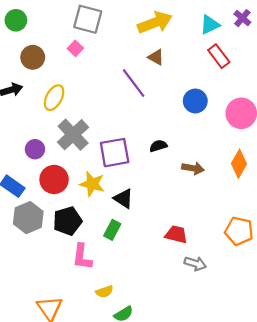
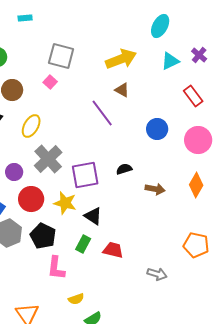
red rectangle: (219, 56) -> (193, 96), moved
black pentagon: (67, 221) -> (43, 236), turned -30
red trapezoid: (176, 234) -> (113, 250), moved

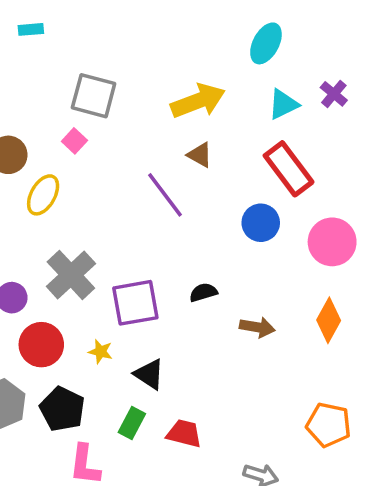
red rectangle: (193, 96) -> (289, 169), moved, size x1.4
yellow ellipse: (31, 126) -> (43, 195), moved
yellow star: (65, 203) -> (101, 352), size x0.6

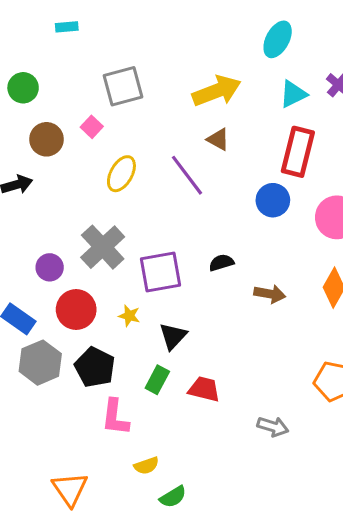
gray square: (94, 96) -> (123, 86), turned -30
pink square: (74, 141) -> (92, 127), moved
red rectangle: (289, 169) -> (298, 152), turned 51
yellow ellipse: (43, 195) -> (121, 174), moved
black triangle: (149, 374) -> (173, 336), turned 40

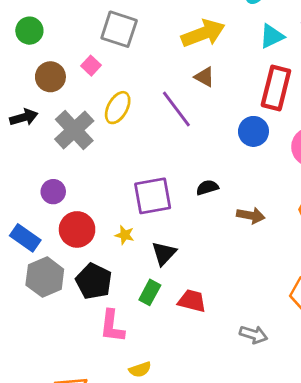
gray square: (123, 86) -> (119, 29), turned 33
gray cross: (103, 247) -> (74, 130), moved

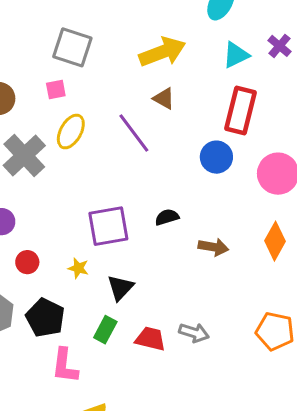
pink square: (91, 66) -> (56, 89), moved, turned 36
red circle: (77, 229) -> (27, 262), size x0.6
gray arrow: (253, 334) -> (194, 333), moved

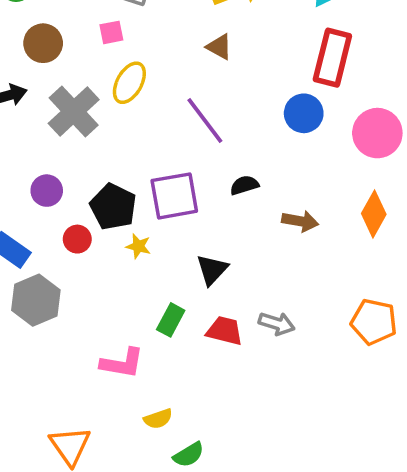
brown triangle: (164, 98) -> (219, 47), moved
purple line: (134, 133) -> (205, 120), moved
black triangle: (120, 288) -> (212, 270), moved
black pentagon: (45, 318) -> (113, 207), moved
pink L-shape: (65, 366) -> (122, 363), turned -87

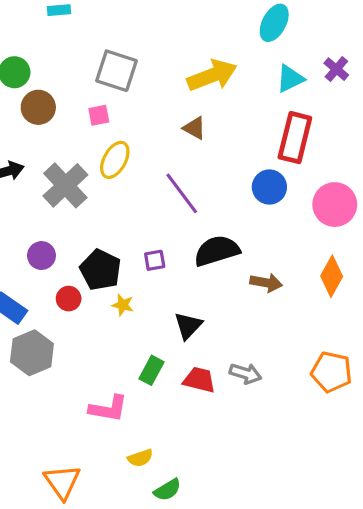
brown circle: (43, 43) -> (38, 107), moved
black semicircle: (244, 185) -> (217, 251), size x1.8
purple square: (174, 196) -> (155, 260), size x0.5

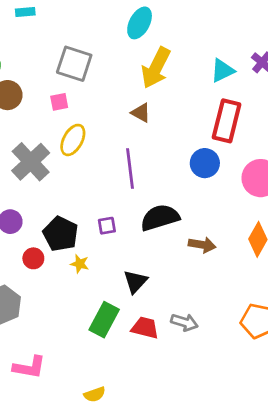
cyan ellipse: (274, 23) -> (140, 23), moved
yellow arrow: (212, 75) -> (156, 68), turned 138
purple line: (182, 193) -> (130, 169), turned 30
green rectangle: (151, 370) -> (104, 320), size x1.4
pink L-shape: (108, 409) -> (29, 367), moved

